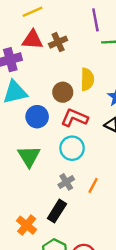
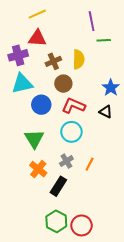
brown cross: (58, 42) -> (53, 61), moved
yellow semicircle: (87, 79) -> (79, 59), moved
orange cross: (27, 225) -> (38, 169), moved

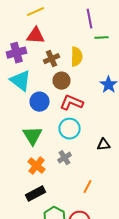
cyan triangle: (22, 84) -> (20, 81), turned 50
black triangle: (106, 112) -> (104, 145), moved, turned -32
orange line: (90, 164) -> (88, 187), moved
black rectangle: (58, 186) -> (36, 194), moved, turned 30

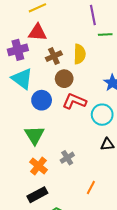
cyan circle: (70, 129) -> (102, 115), moved

